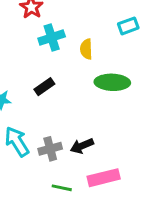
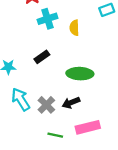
green ellipse: (112, 82) -> (80, 74), moved
gray cross: (50, 149) -> (46, 105), turned -30

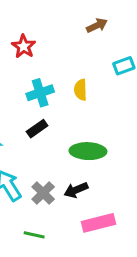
cyan cross: (47, 19) -> (40, 93), moved
green line: (55, 135) -> (34, 235), moved

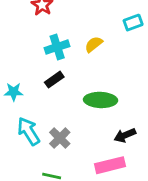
yellow semicircle: (80, 90) -> (94, 44), turned 54
black arrow: (76, 190) -> (125, 135), moved

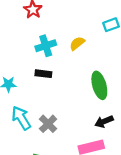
black rectangle: (54, 80) -> (43, 74), turned 42
green ellipse: (100, 100) -> (99, 85), moved, turned 72

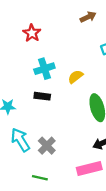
yellow semicircle: (77, 43) -> (75, 77), moved

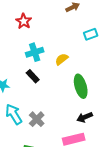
black rectangle: (42, 96) -> (33, 76), turned 40

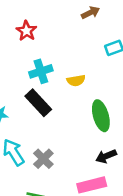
yellow semicircle: (62, 59) -> (76, 80), turned -152
black rectangle: (33, 76) -> (38, 103), size x1.5

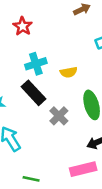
gray cross: (43, 159) -> (59, 116), moved

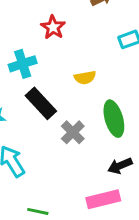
red star: (23, 26) -> (53, 27), moved
cyan cross: (36, 64) -> (23, 64), moved

